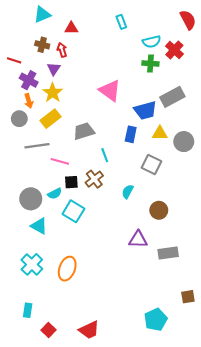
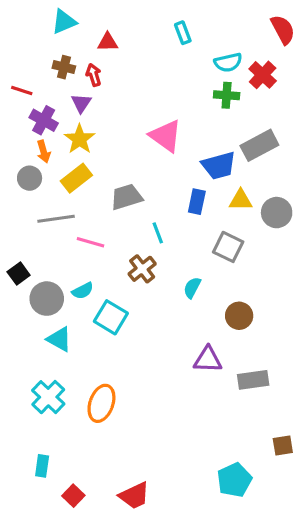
black square: (71, 182) -> (19, 274), moved, turned -32

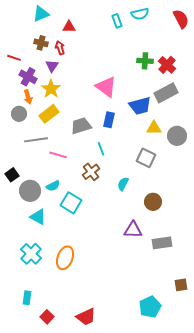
cyan semicircle: (228, 62) -> (140, 14), moved
red cross: (263, 75) -> (167, 65), moved
blue rectangle: (197, 202) -> (109, 120), moved

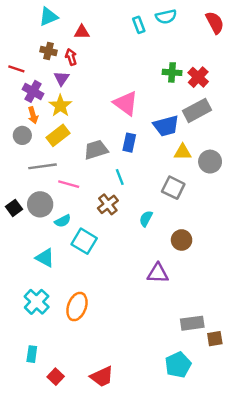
gray circle: (30, 191) -> (40, 204), moved
gray rectangle: (162, 243) -> (192, 323), moved

